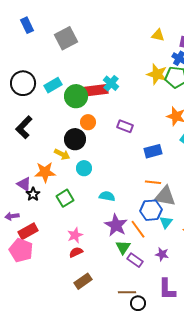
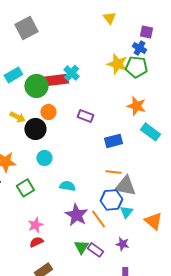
yellow triangle: (158, 35) -> (109, 18), moved, turned 40
yellow arrow: (62, 154) -> (17, 117), moved
green triangle: (123, 247) -> (81, 247), moved

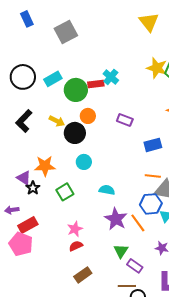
yellow triangle: (109, 18) -> (149, 22), size x1.5
red rectangle: (56, 80) -> (96, 84), size x0.7
purple rectangle: (95, 250) -> (135, 266), moved

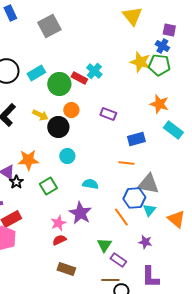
red rectangle: (96, 84) -> (79, 78), turned 35
orange line: (153, 176) -> (126, 163), moved
purple star: (116, 219) -> (80, 213), moved
brown rectangle: (83, 275) -> (66, 269), turned 54

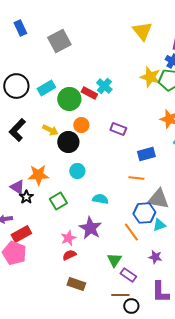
cyan triangle: (149, 210) -> (159, 225), turned 32

